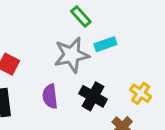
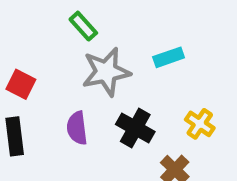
green rectangle: (81, 17) -> (83, 26), moved
cyan rectangle: (105, 44) -> (169, 57), moved

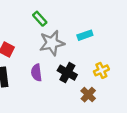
yellow cross: (200, 124) -> (101, 70), turned 32

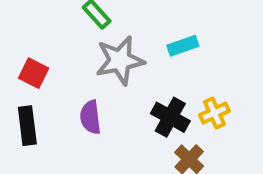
black cross: (67, 73) -> (170, 117), moved

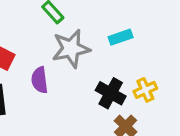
purple semicircle: (90, 117) -> (40, 80), moved

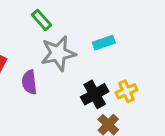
black cross: (111, 93) -> (95, 94), turned 32

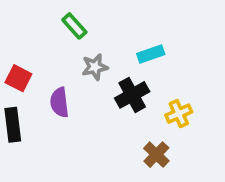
gray star: (58, 53) -> (95, 67), size x0.6
black cross: (95, 94) -> (132, 95), moved

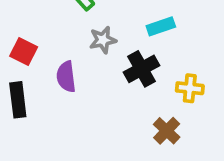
yellow cross: (179, 114) -> (190, 88), turned 30

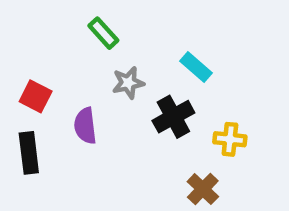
cyan rectangle: (161, 26) -> (196, 67), turned 60

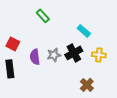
gray star: (128, 83) -> (54, 55), moved
yellow cross: (230, 139) -> (99, 55), moved

